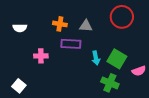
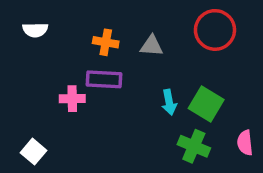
white semicircle: (20, 28) -> (35, 30), moved
purple rectangle: (71, 44) -> (104, 79), moved
pink semicircle: (139, 71) -> (245, 143), moved, turned 104

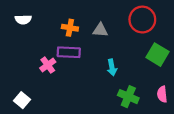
pink cross: (72, 99) -> (48, 65), turned -35
green square: (206, 104) -> (158, 55), moved

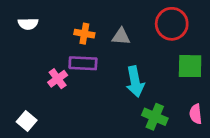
green square: (158, 55) -> (190, 66), turned -30
cyan arrow: (112, 67) -> (135, 82), size x1.5

